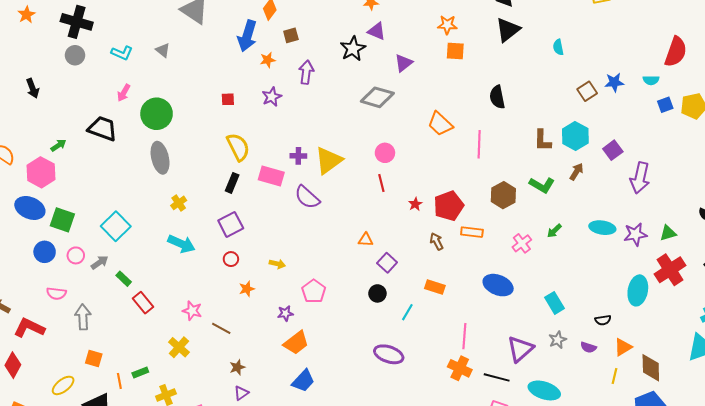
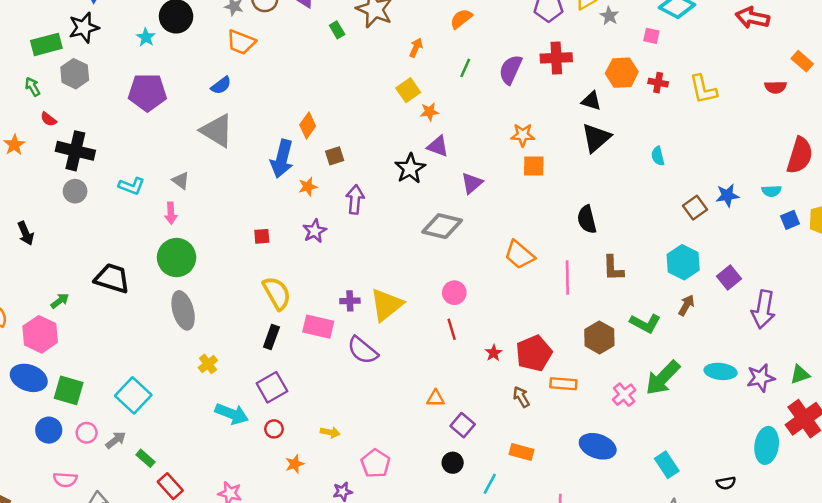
pink arrow: (124, 93) -> (171, 213), moved, turned -30
brown L-shape: (542, 140) -> (613, 268), moved
green arrow: (554, 231) -> (663, 378), size x2.0
cyan arrow: (181, 244) -> (232, 414), moved

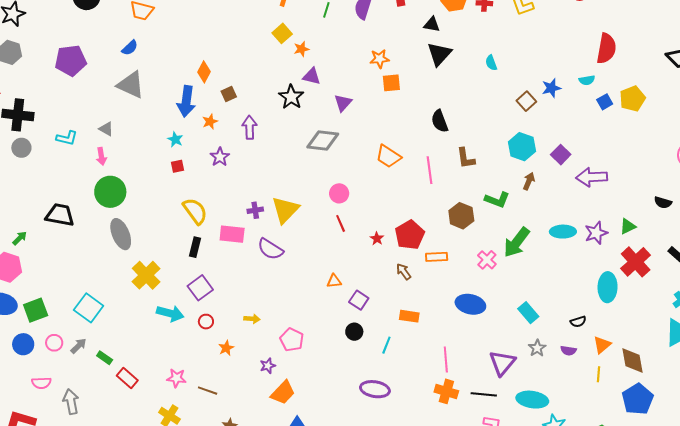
cyan star: (146, 37) -> (175, 139), moved
purple arrow: (763, 309) -> (592, 177), turned 84
yellow cross: (208, 364) -> (146, 275), size x1.8
green square: (69, 390) -> (36, 310), turned -30

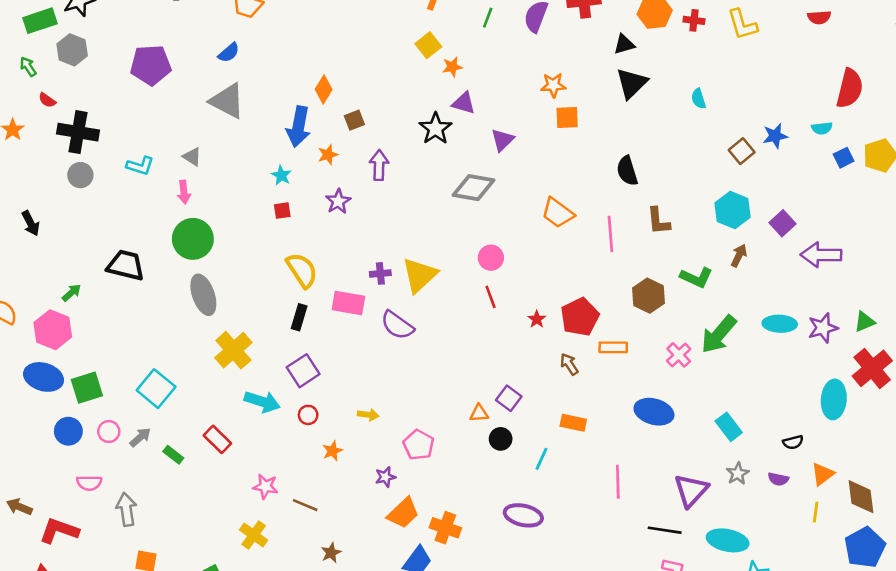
black triangle: (432, 24) -> (624, 44), turned -30
orange triangle: (334, 281) -> (479, 413), moved
red rectangle: (127, 378) -> (217, 439), moved
orange cross: (446, 391) -> (445, 528), moved

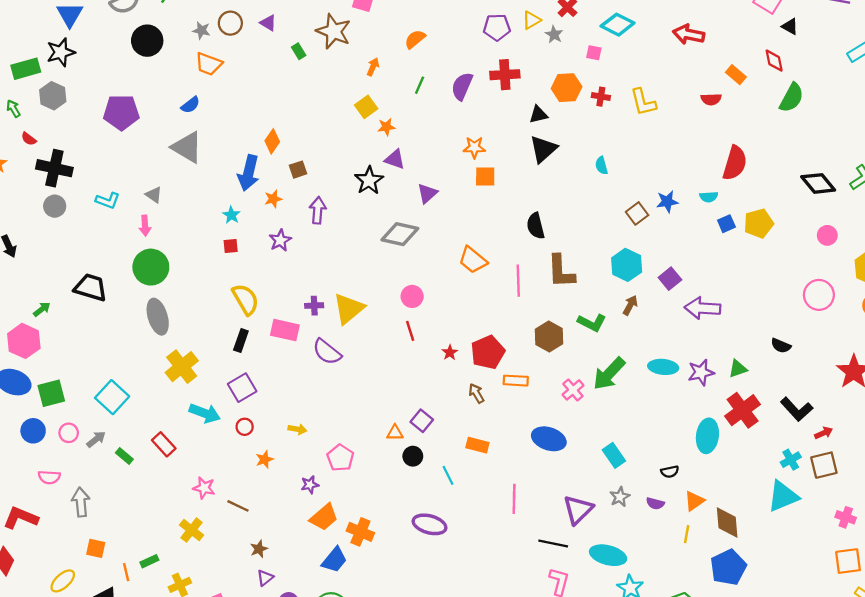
brown L-shape: (658, 221) -> (561, 271), size x1.4
cyan line: (542, 459) -> (448, 475), turned -54

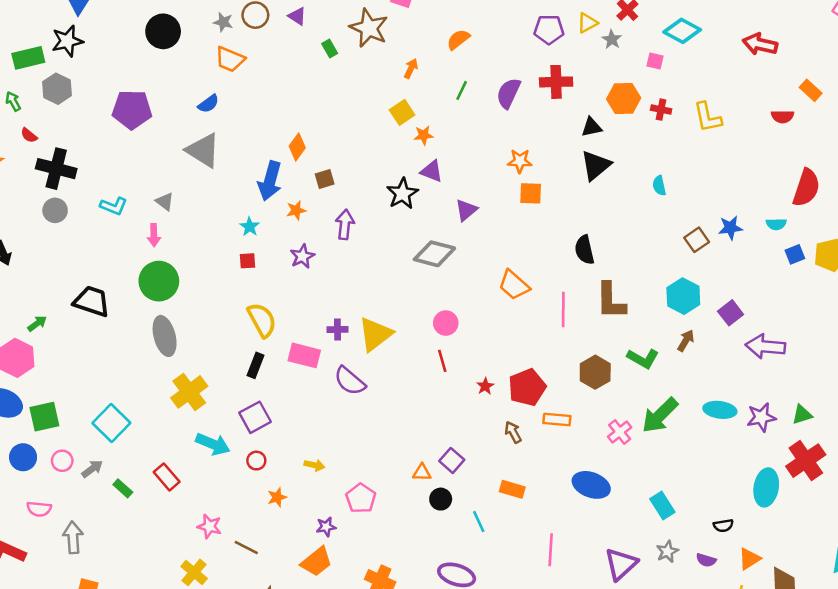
orange trapezoid: (324, 517) -> (316, 562), moved

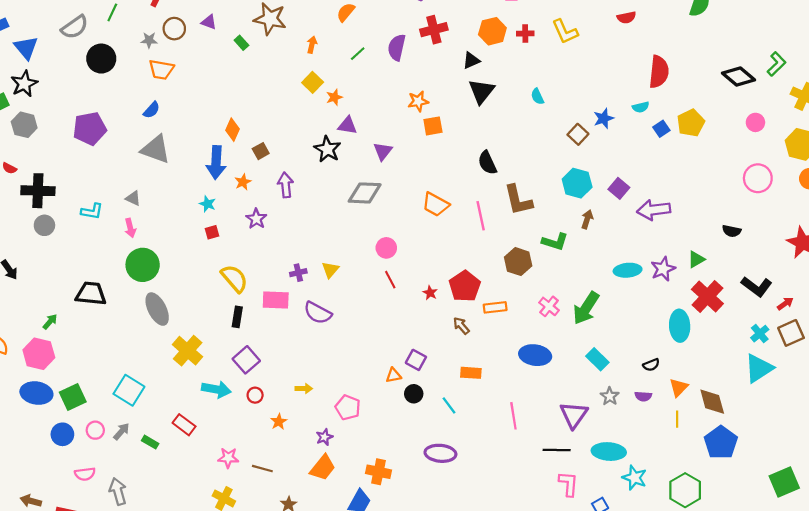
green line: (462, 90) -> (358, 54), turned 35
yellow triangle: (375, 334) -> (330, 270), size x0.6
green arrow: (660, 415) -> (586, 308), moved

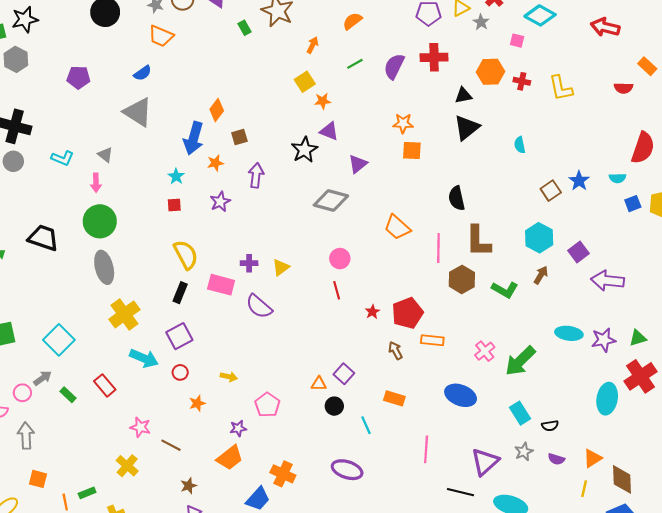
blue star: (604, 118) -> (579, 181), turned -30
purple pentagon: (90, 128) -> (78, 77), size x0.7
brown hexagon: (518, 262) -> (462, 279), moved
black semicircle: (651, 365) -> (550, 426), moved
pink circle: (95, 430) -> (22, 393), moved

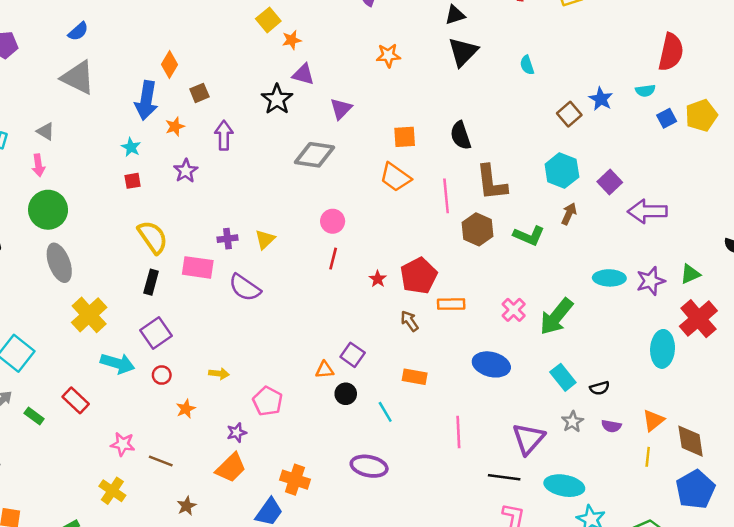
orange square: (412, 151) -> (405, 137), moved
red line: (337, 290) -> (333, 259), turned 36

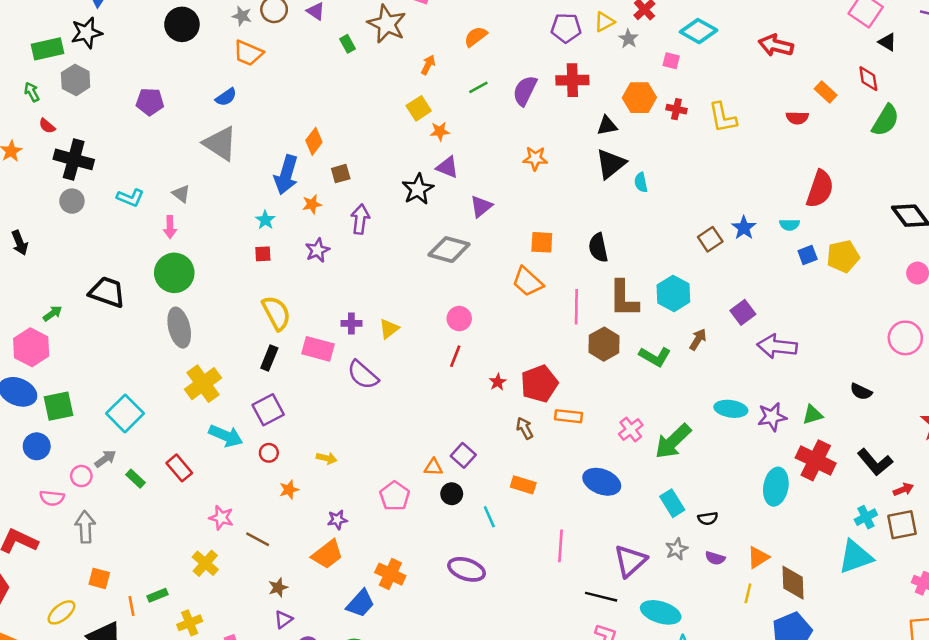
cyan semicircle: (527, 65) -> (641, 182), moved
cyan hexagon: (562, 171) -> (673, 293), moved
red cross: (698, 319) -> (816, 460), turned -30
pink pentagon: (268, 401) -> (395, 496), moved

